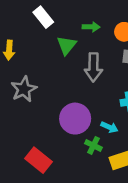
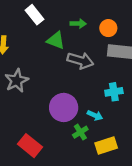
green triangle: (67, 45) -> (56, 40), turned -48
gray arrow: (93, 67) -> (80, 61), turned -75
green cross: (93, 145) -> (80, 132), turned 32

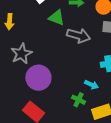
purple circle: (64, 107) -> (38, 78), moved
green cross: (80, 132) -> (79, 100), turned -32

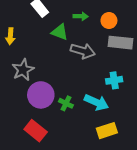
cyan arrow: (92, 85) -> (96, 102), size x1.6
green cross: (79, 100) -> (66, 103), moved

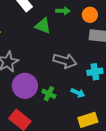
gray arrow: (83, 51) -> (65, 61), moved
cyan arrow: (96, 102) -> (78, 93), size x0.6

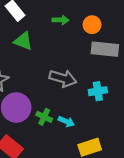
green triangle: (43, 26) -> (23, 41), moved
cyan arrow: (78, 93) -> (66, 121), moved

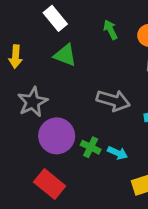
green arrow: (61, 20) -> (110, 30), turned -119

